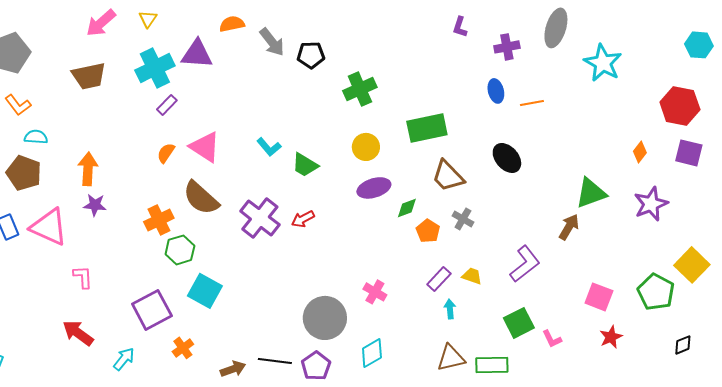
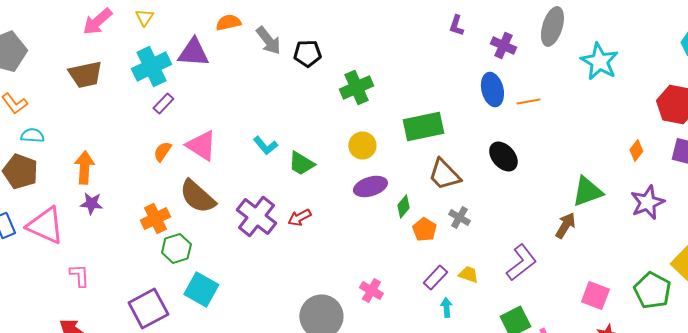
purple cross: (507, 47) -> (503, 46), turned 35
blue ellipse: (496, 91) -> (492, 90), size x1.4
green diamond: (407, 208) -> (403, 206), turned -30

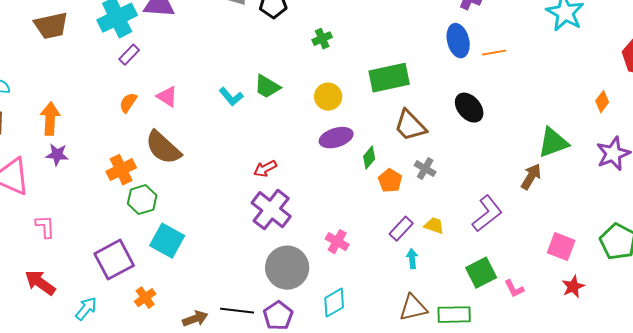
green cross: (356, 88) -> (322, 39), size x0.6
pink triangle: (201, 146) -> (167, 97), size x0.7
green trapezoid: (301, 164) -> (267, 87), moved
purple cross: (256, 216) -> (271, 210), moved

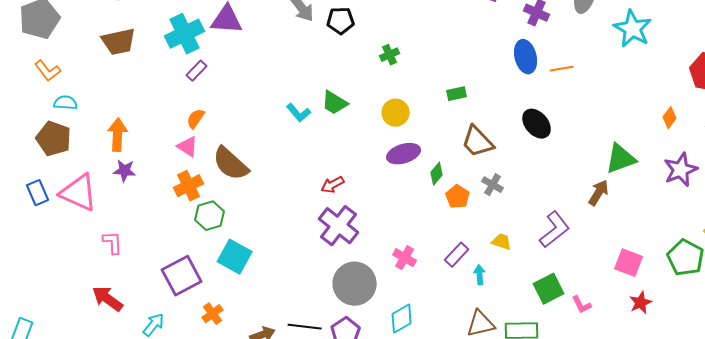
green rectangle: (389, 78) -> (457, 94), size x0.5
pink triangle: (167, 97) -> (188, 147), moved
purple rectangle: (401, 229) -> (457, 255), moved

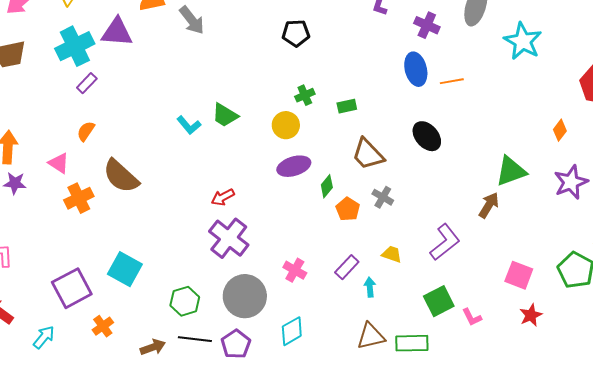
black pentagon: (341, 21) -> (296, 33), moved
green cross: (390, 55) -> (305, 95), moved
pink triangle: (188, 147) -> (59, 163), moved
green hexagon: (210, 216) -> (185, 301), moved

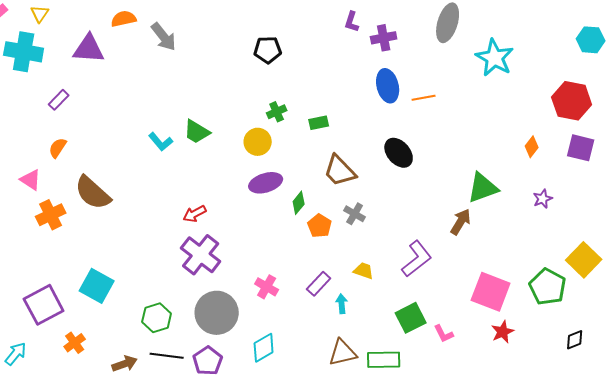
purple cross: (427, 25) -> (384, 38), moved, turned -35
cyan cross: (75, 46) -> (24, 52), moved, turned 36
purple star: (571, 182) -> (543, 199), size x0.6
pink square: (519, 275) -> (491, 292), size x1.4

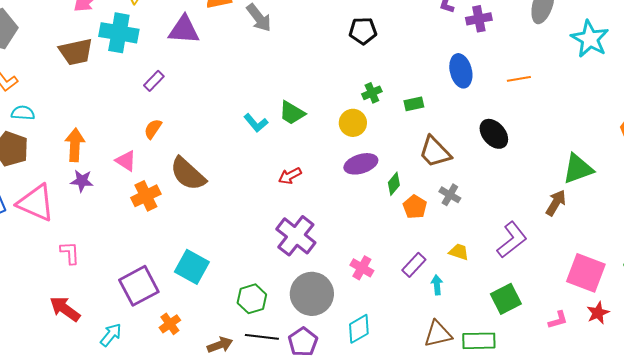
blue ellipse: (388, 86) -> (461, 71), moved
red arrow: (195, 214) -> (290, 176), moved
pink L-shape: (444, 334) -> (558, 320), moved, turned -80

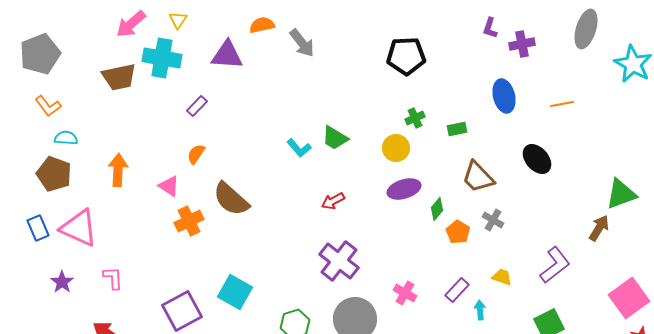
black pentagon: (363, 31) -> (406, 56), size x1.4
purple star: (82, 181) -> (62, 282), moved, turned 30
pink square: (586, 273) -> (629, 298), turned 33

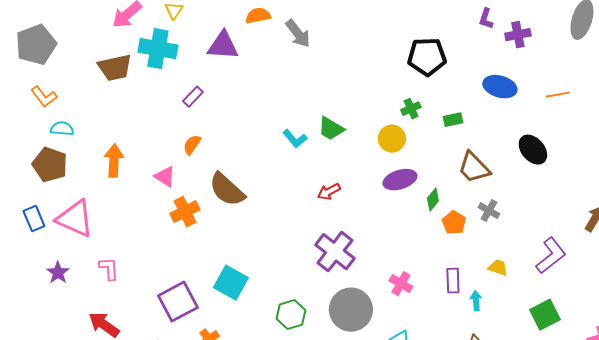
black pentagon: (406, 56) -> (427, 57), moved
blue ellipse: (504, 96) -> (500, 87), turned -60
purple rectangle: (457, 290) -> (453, 281), turned -45

